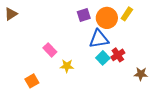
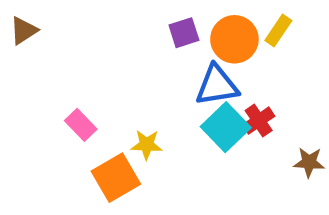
pink rectangle: (50, 50) -> (81, 125), moved
cyan square: (103, 58) -> (226, 127), size x1.5
orange square: (32, 81) -> (116, 178), moved, size x1.5

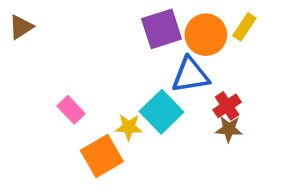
purple square: (184, 33) -> (162, 29), size x1.5
cyan square: (226, 127) -> (162, 112), moved
brown star: (309, 162) -> (229, 129), moved

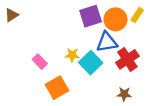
red cross: (227, 106) -> (127, 59), size x1.5
yellow star: (129, 127) -> (72, 55), moved
brown star: (229, 129) -> (124, 94), moved

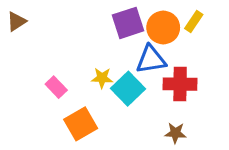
red cross: (127, 59) -> (180, 84), turned 35

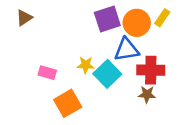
brown triangle: (16, 21) -> (24, 18), moved
pink rectangle: (56, 87) -> (47, 73), turned -30
brown star: (175, 133) -> (147, 94), moved

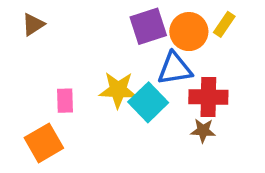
yellow star: (86, 65) -> (118, 90), size x1.5
pink rectangle: (47, 73) -> (65, 101), turned 72
orange square: (68, 103) -> (44, 143), moved

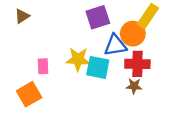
yellow rectangle: (224, 24) -> (148, 16), size x1.5
orange circle: (189, 32) -> (133, 34), moved
cyan square: (148, 102) -> (98, 67), turned -35

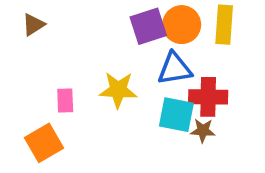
yellow rectangle: (148, 16) -> (224, 25), turned -30
orange circle: (133, 34) -> (182, 25), moved
cyan square: (98, 67) -> (176, 115), moved

